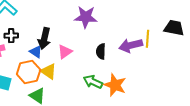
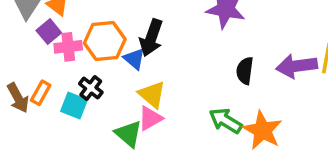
black cross: (11, 36) -> (91, 88), moved, turned 32
pink triangle: (65, 52) -> (150, 118), moved
orange hexagon: (29, 72) -> (105, 41), moved

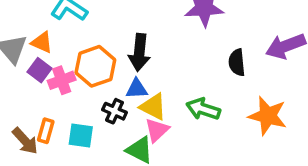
blue triangle: (134, 59) -> (137, 89), moved, turned -30
black cross: (91, 88) -> (115, 111), moved
green arrow: (226, 121) -> (203, 109), moved

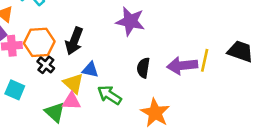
blue triangle: (137, 89) -> (90, 70), moved
black cross: (115, 111) -> (46, 65), moved
pink triangle: (157, 130) -> (71, 101), turned 30

